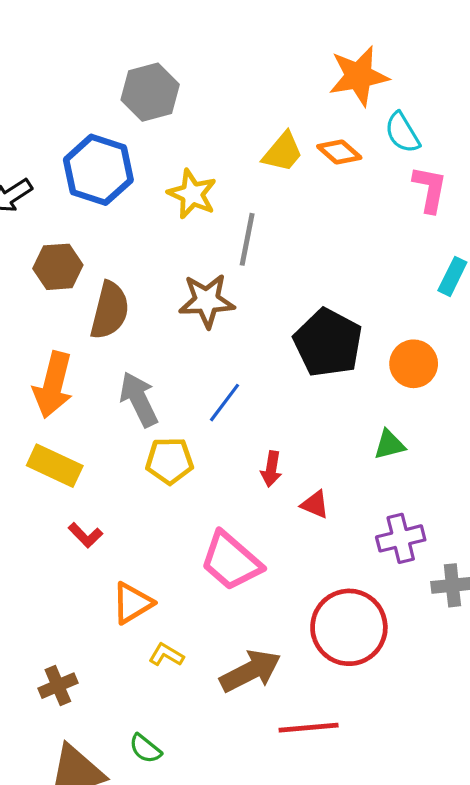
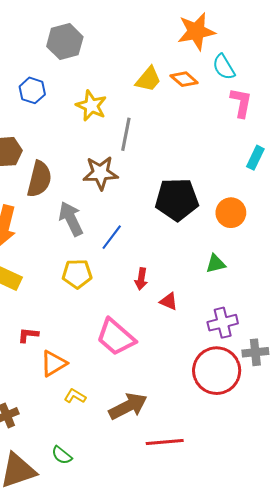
blue hexagon: (98, 170) -> (32, 90), size x0.6
black pentagon: (328, 343) -> (177, 199), turned -30
gray arrow: (139, 399) -> (71, 219), moved
red L-shape: (85, 535) -> (28, 335), moved, turned 140
red circle: (349, 627) -> (217, 371), moved

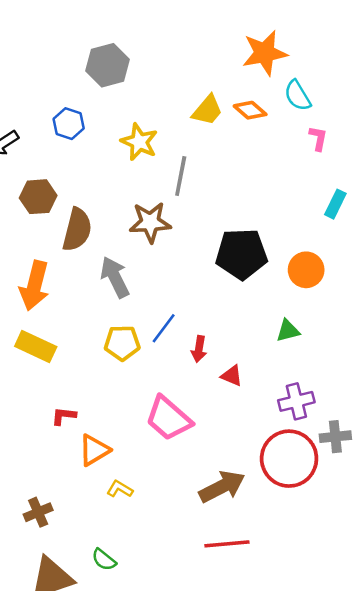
pink L-shape: (241, 103) -> (318, 138), size x0.7
blue line: (112, 237) -> (164, 328), moved
brown arrow: (128, 406) -> (222, 487), moved

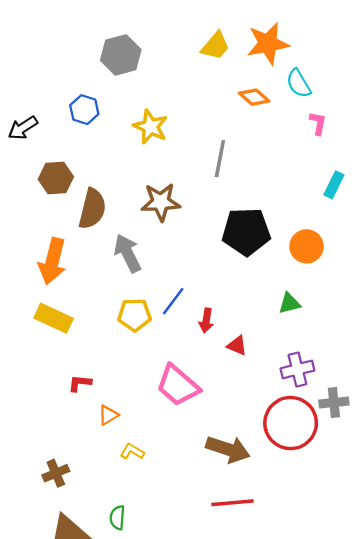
yellow trapezoid: (207, 110) -> (215, 46), moved
gray line: (181, 176) -> (220, 159), moved
orange triangle: (94, 450) -> (108, 415), size x0.7
brown arrow: (222, 487) -> (228, 449), turned 45
green semicircle: (104, 560) -> (117, 518), turned 55

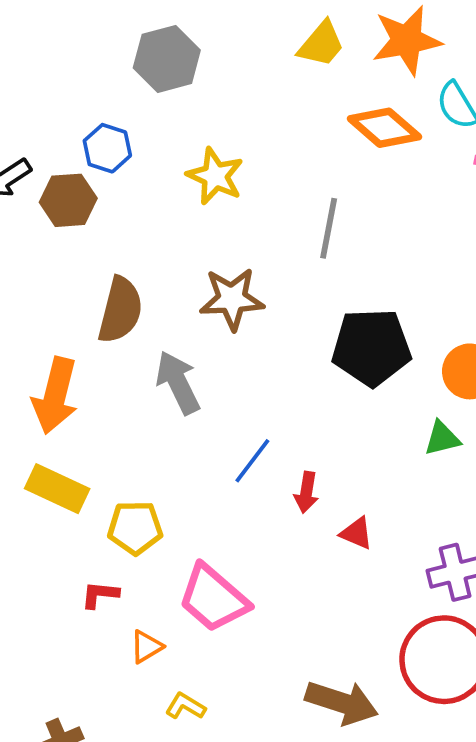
orange diamond: (254, 97) -> (384, 128), size x1.4
brown hexagon: (56, 178) -> (68, 200), moved
green triangle: (289, 303) -> (442, 438), moved
yellow pentagon: (134, 315) -> (135, 528), moved
pink trapezoid: (178, 385) -> (213, 598), moved

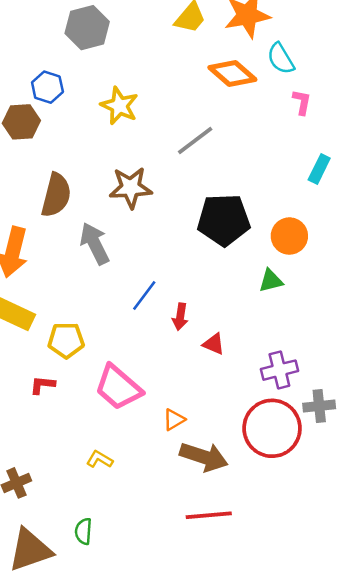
gray line: (329, 228) -> (195, 140), turned 42
orange triangle: (146, 647) -> (174, 420), moved

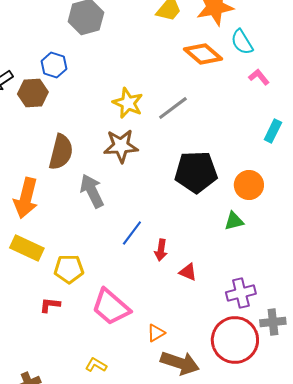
pink L-shape: (302, 102) -> (259, 77), turned -50
yellow star: (119, 106) -> (128, 103), moved

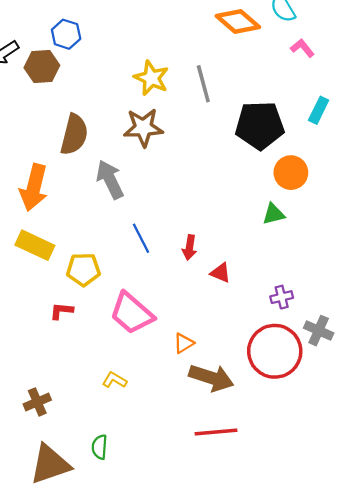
gray line: (173, 108) -> (203, 84), turned -68
black pentagon: (196, 172) -> (260, 125), moved
blue line: (132, 233) -> (141, 238), moved, turned -64
purple cross: (241, 293) -> (282, 297), size x0.7
gray cross: (273, 322) -> (319, 331), turned 30

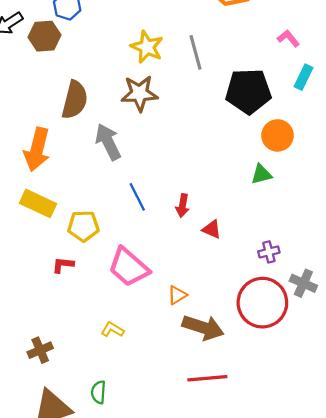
pink L-shape: (302, 48) -> (288, 38), moved

